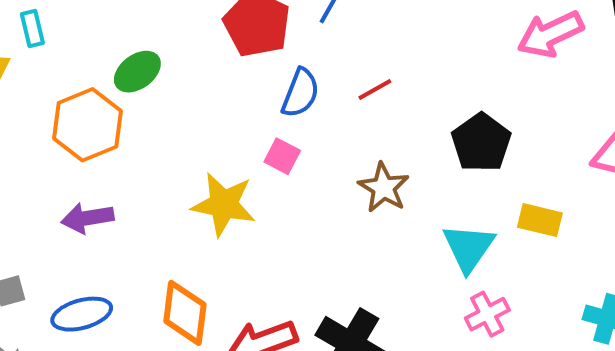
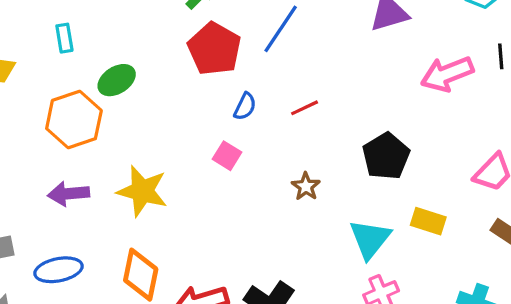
cyan rectangle: (32, 28) -> (64, 38), moved
blue semicircle: (300, 93) -> (245, 106), size x0.7
brown star: (384, 188) -> (306, 186), size x0.7
yellow star: (224, 204) -> (142, 191), moved

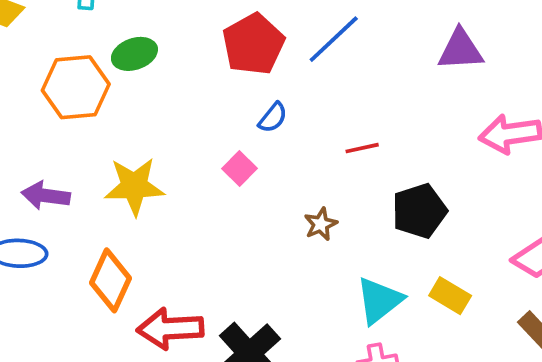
red line: (305, 108) -> (362, 148), moved
yellow star: (142, 191) -> (134, 186), turned -30
purple arrow: (69, 194) -> (46, 196), moved

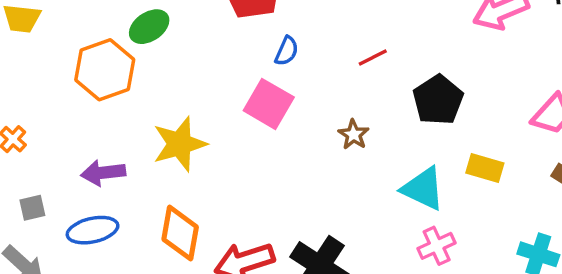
pink square: (239, 169) -> (269, 104), size x1.6
cyan triangle: (379, 300) -> (423, 189), turned -42

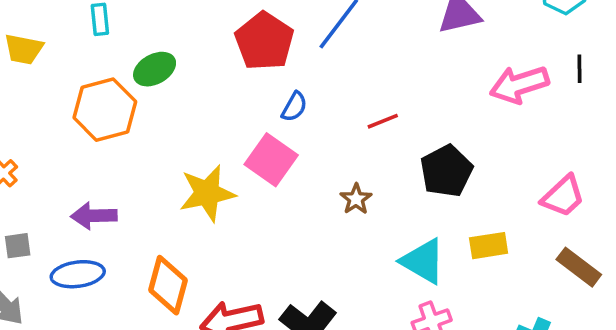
yellow star: (180, 144) -> (207, 193), moved
yellow rectangle: (485, 168) -> (489, 246), turned -30

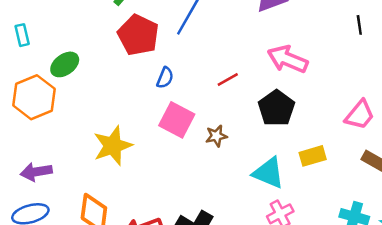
pink arrow: (519, 85) -> (288, 59), moved, turned 48
pink square: (271, 160) -> (177, 120), moved
brown star: (356, 199) -> (216, 136), turned 30

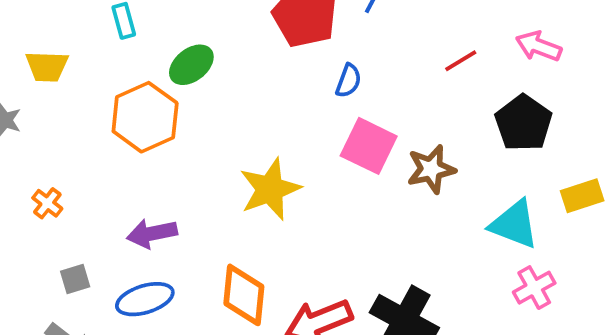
pink arrow: (288, 59) -> (539, 46), size x0.7
red line: (228, 80) -> (461, 61), moved
brown star: (216, 136) -> (431, 169), size x1.4

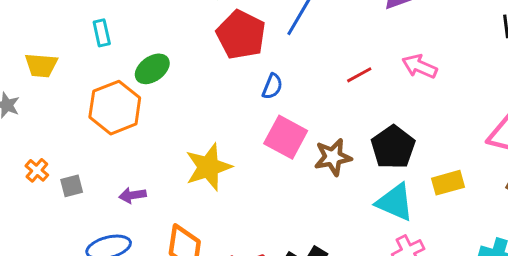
black pentagon: (523, 123) -> (393, 147), moved
purple arrow: (152, 233) -> (132, 195), moved, size x0.7
gray square: (75, 279) -> (72, 186), moved

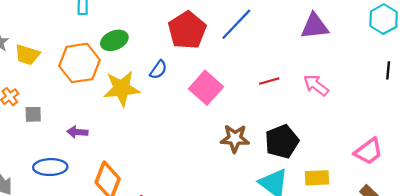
yellow trapezoid: (41, 65) -> (27, 55), moved
blue semicircle: (272, 86) -> (158, 70), moved
pink square: (286, 137) -> (206, 88), moved
yellow star: (208, 167) -> (122, 89), moved

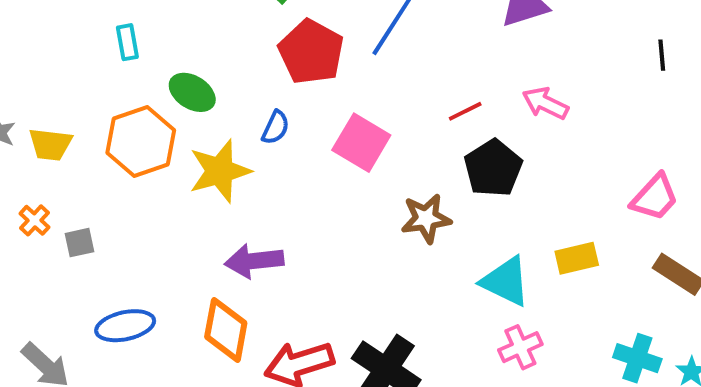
green ellipse: (114, 40) -> (192, 92), turned 65
purple arrow: (77, 132) -> (254, 261), moved, size x1.6
black pentagon: (282, 141) -> (493, 168), moved

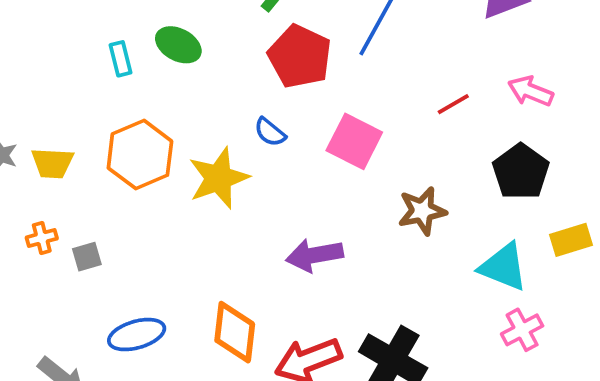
green ellipse: (192, 92) -> (178, 45), moved
blue semicircle: (276, 127) -> (270, 132), turned 108
black pentagon: (493, 168) -> (521, 172), moved
orange cross: (35, 220) -> (42, 238), turned 36
purple arrow: (254, 261) -> (314, 255), moved

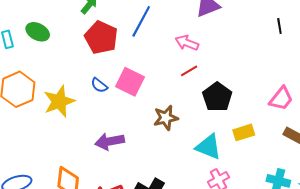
pink arrow: (531, 91) -> (187, 43), moved
red line: (453, 104) -> (189, 71), moved
blue semicircle: (270, 132) -> (99, 85), moved

